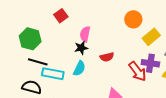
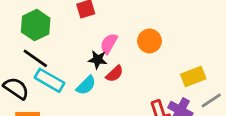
orange circle: (133, 19) -> (149, 41), moved
red semicircle: (107, 57) -> (115, 74), moved, turned -48

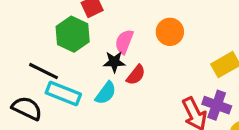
green hexagon: (36, 25) -> (73, 34), moved

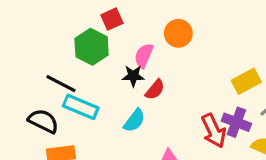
orange circle: (170, 32) -> (178, 33), moved
cyan semicircle: (106, 93) -> (134, 121), moved

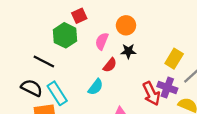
black star: (133, 76) -> (128, 51), moved
yellow rectangle: (246, 81) -> (174, 59), turned -30
cyan rectangle: (81, 107) -> (57, 93), moved, turned 35

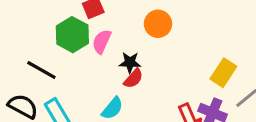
pink semicircle: (102, 41) -> (102, 42), moved
black star: (128, 51) -> (130, 62), moved

